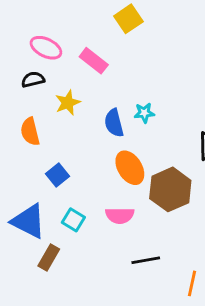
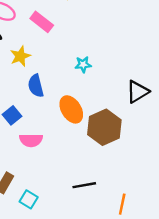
blue semicircle: (114, 123) -> (36, 86), moved
pink semicircle: (120, 215) -> (31, 140), moved
cyan square: (73, 220) -> (29, 199), moved

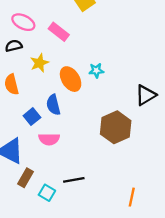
blue semicircle: (36, 86) -> (53, 105), moved
orange ellipse: (71, 109) -> (71, 79), moved
black line: (84, 185) -> (74, 180), moved

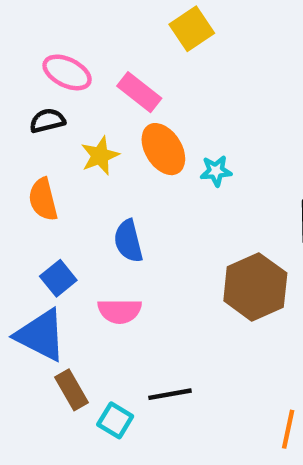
orange ellipse: (71, 79) -> (163, 149), moved
blue square: (32, 117) -> (58, 278), moved
brown rectangle: (25, 178) -> (71, 390), turned -60

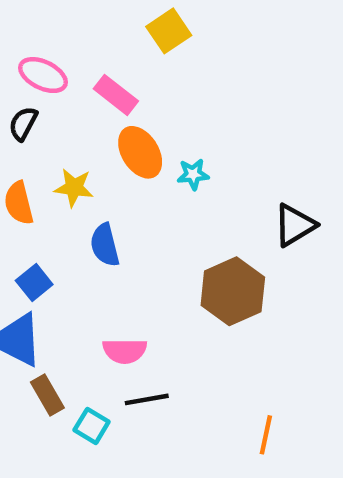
black semicircle: (47, 121) -> (23, 124), turned -48
yellow star: (100, 156) -> (74, 188), moved, turned 30
pink semicircle: (120, 311) -> (125, 351), moved

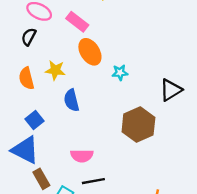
cyan star: (193, 174) -> (120, 73), moved

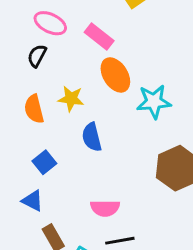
cyan star: (120, 73) -> (154, 102), size x1.6
blue triangle: (25, 150) -> (33, 201), size x0.6

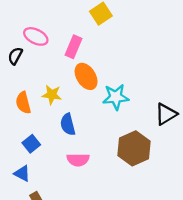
pink rectangle: (99, 37) -> (73, 47), turned 75
black semicircle: (37, 56) -> (15, 56), moved
pink semicircle: (105, 208) -> (78, 160), moved

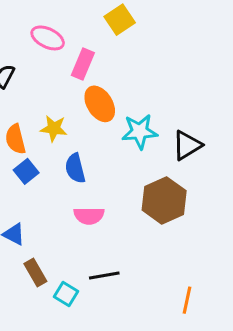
pink ellipse: (36, 36) -> (48, 38), moved
black triangle: (166, 114) -> (187, 145), moved
blue square: (31, 144) -> (26, 171), moved

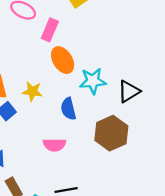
yellow star: (54, 128) -> (32, 91), moved
blue semicircle: (75, 168) -> (68, 109), moved

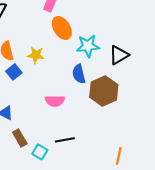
blue semicircle: (68, 109) -> (79, 74), moved

